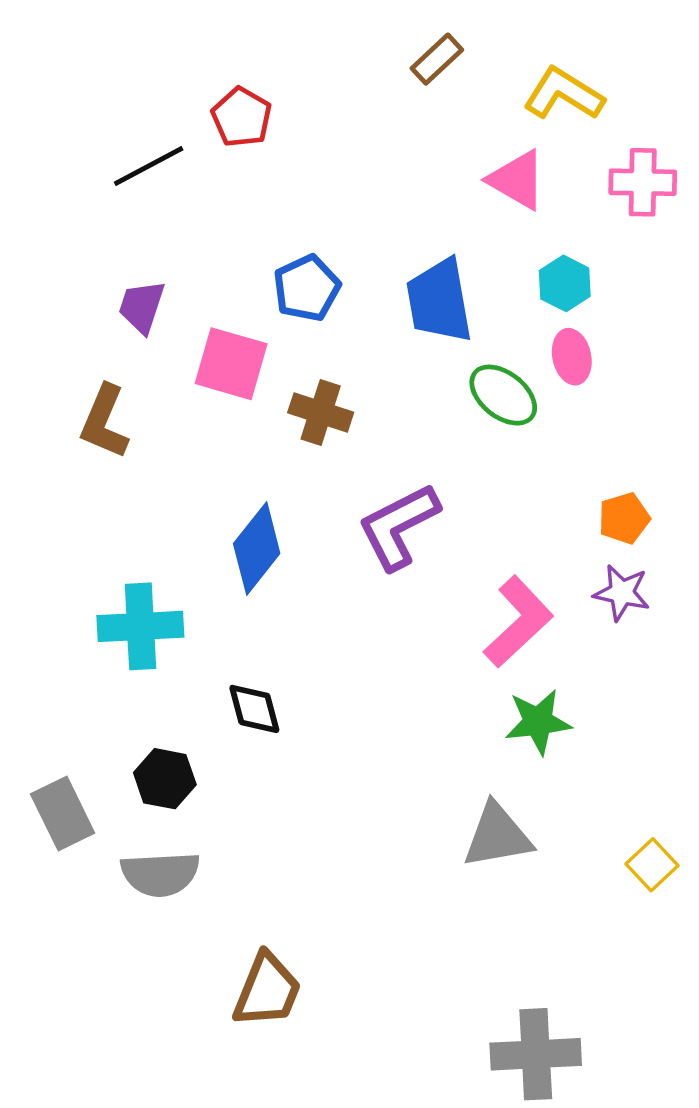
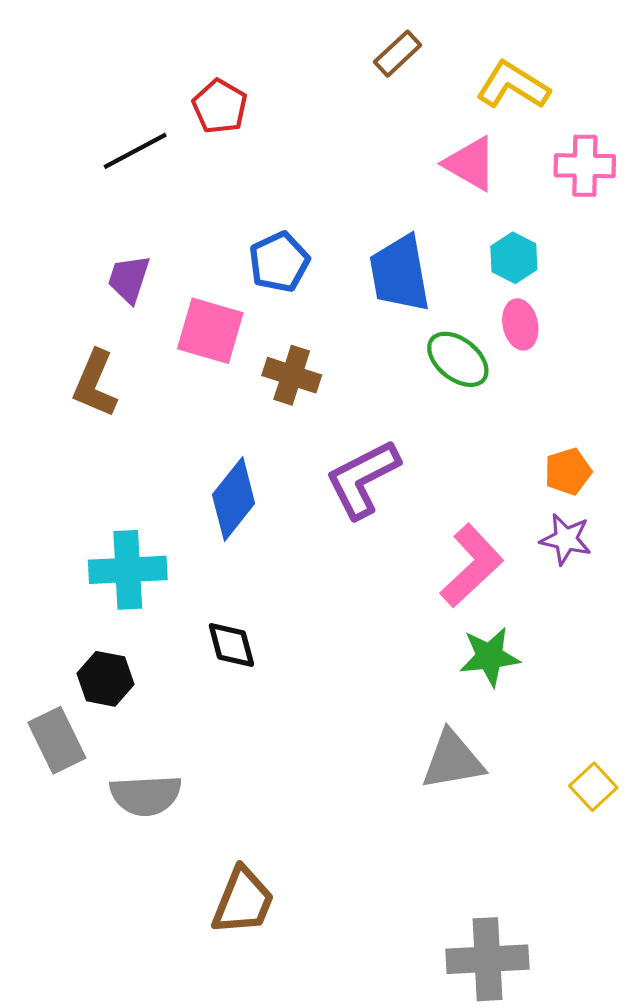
black hexagon: (165, 779) -> (106, 679), moved

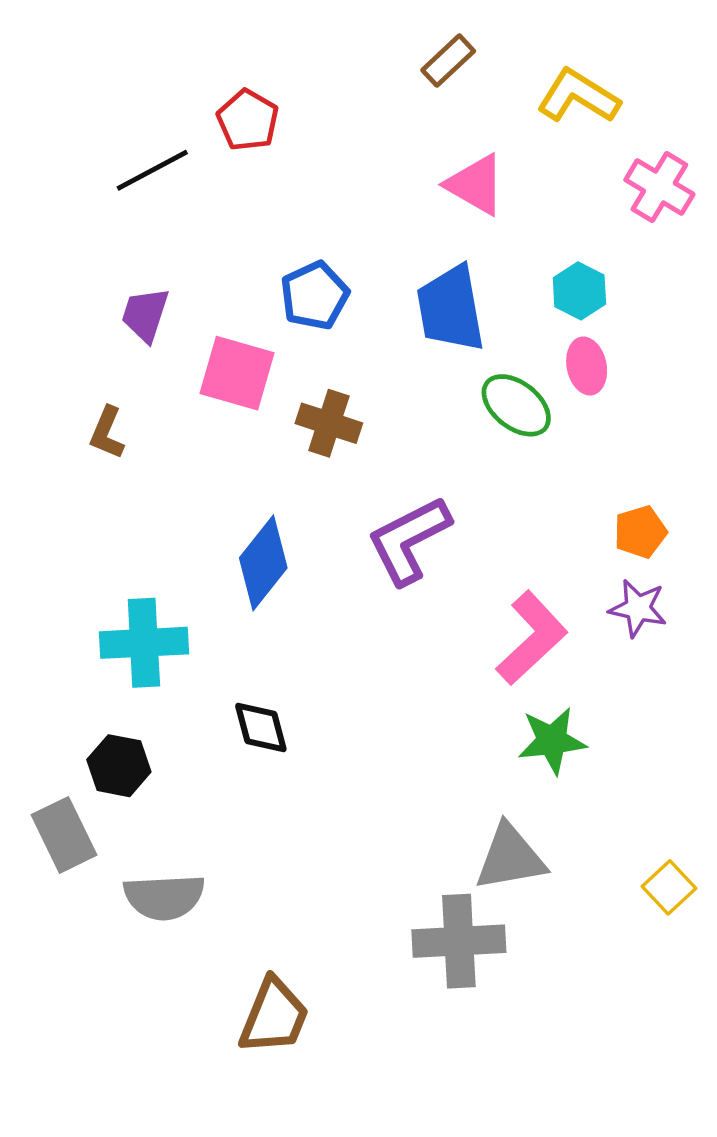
pink triangle: (471, 164) -> (476, 185), moved
pink cross: (585, 166) -> (659, 187), turned 30
brown L-shape: (95, 384) -> (107, 433), size x0.7
gray cross: (487, 959) -> (459, 941), moved

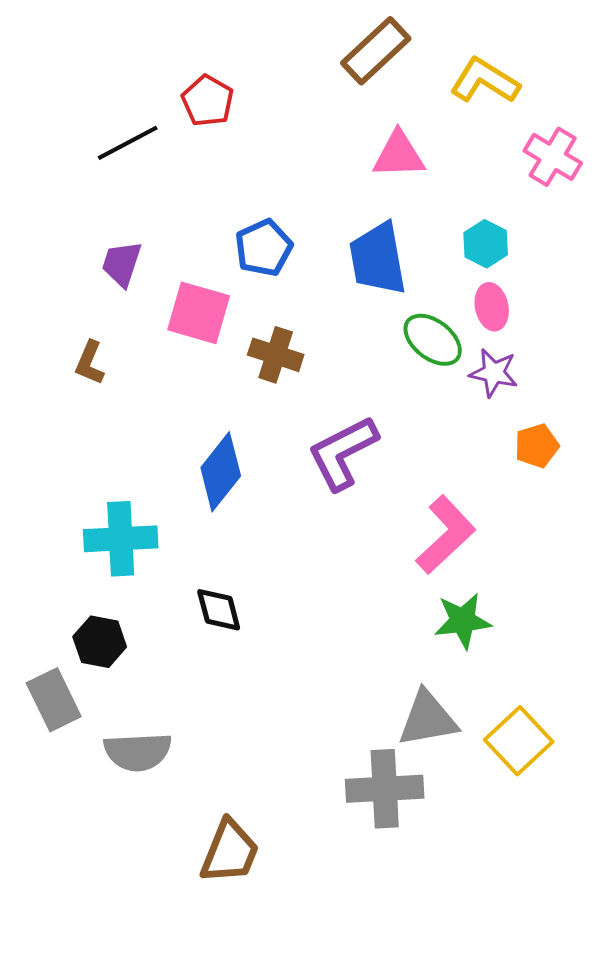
brown rectangle: (448, 61) -> (376, 51), size x1.5
pink triangle: (476, 185) -> (399, 155), turned -32
purple star: (638, 608) -> (494, 373), moved
yellow square: (669, 887) -> (519, 741), moved, size x1.5

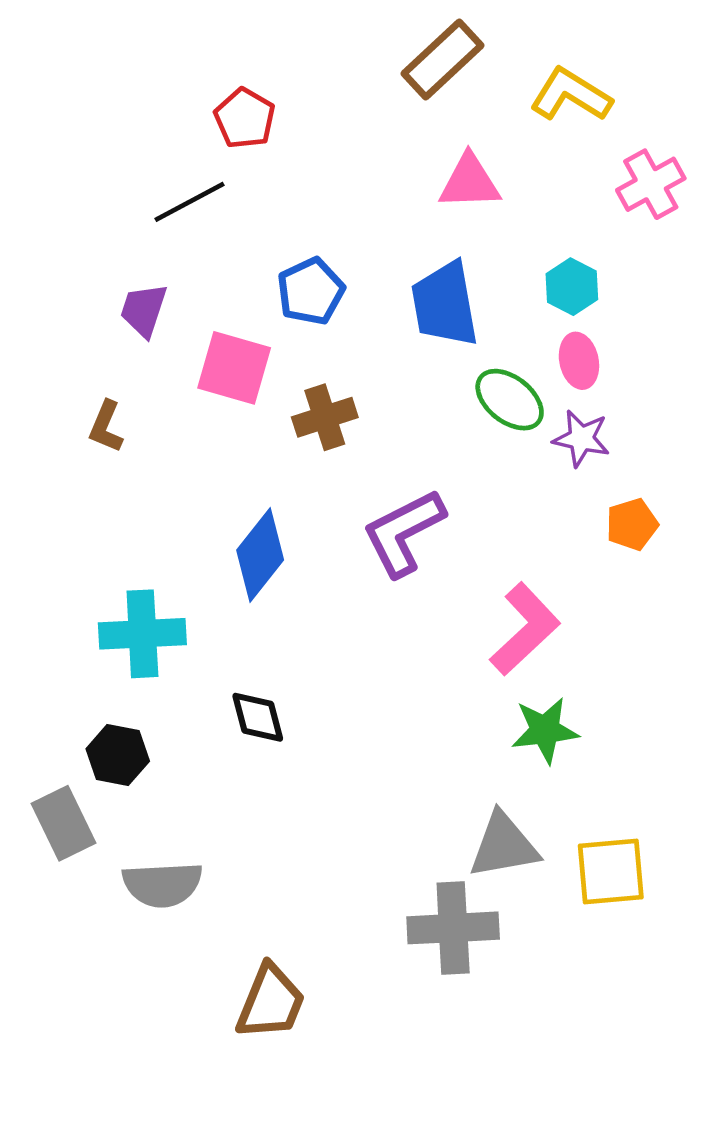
black line: (128, 143) -> (189, 202), moved
pink cross: (553, 157) -> (651, 184), turned 30
brown cross: (276, 355) -> (325, 417), turned -36
yellow square: (519, 741) -> (611, 871), turned 38

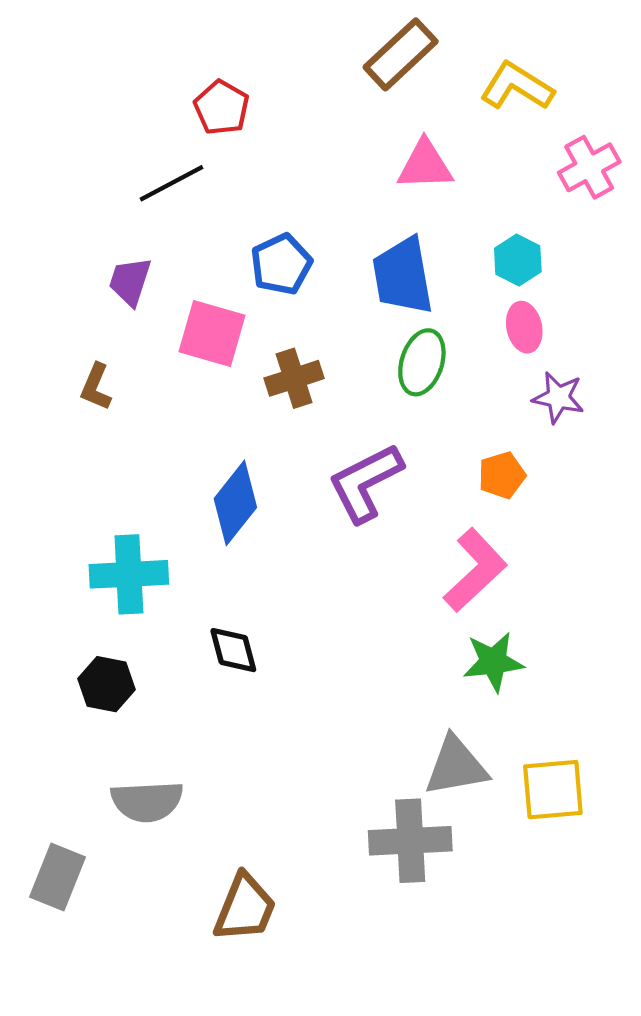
green ellipse: (510, 400) -> (422, 362), moved, turned 70
purple star: (581, 438) -> (558, 397), moved
orange pentagon: (632, 524) -> (502, 475), moved
gray rectangle: (64, 823) -> (57, 877), moved, turned 48

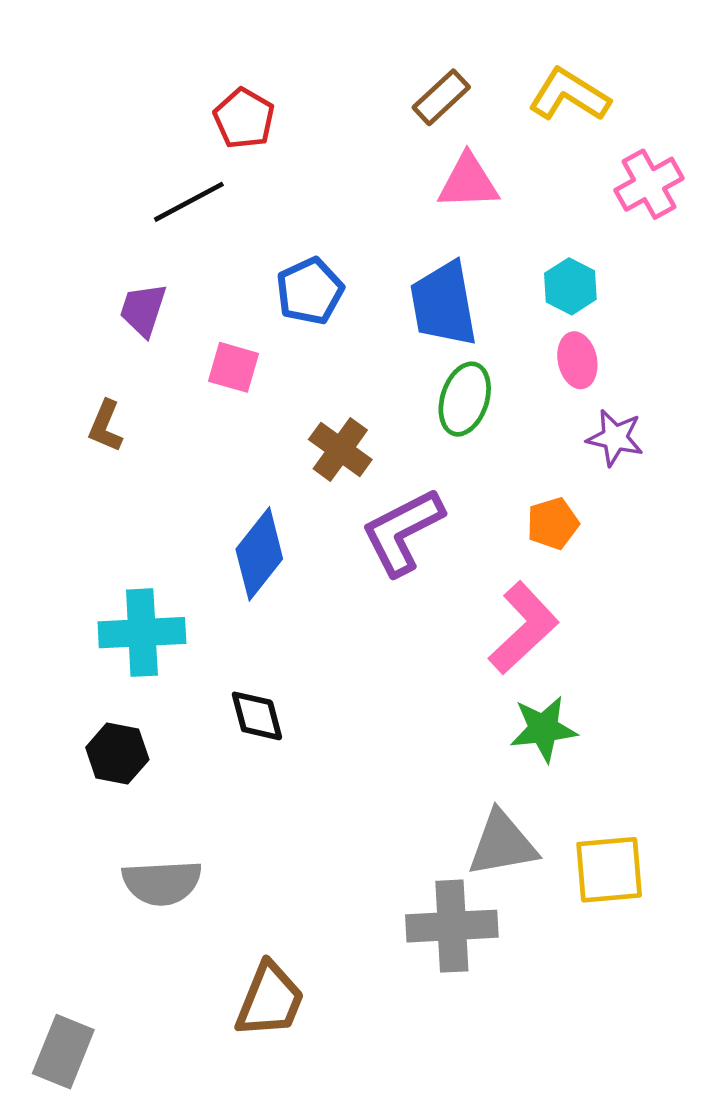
brown rectangle: (401, 54) -> (441, 97), moved, size x0.7
pink square: (212, 334) -> (233, 367), size x0.7
brown cross: (294, 378) -> (340, 449), moved, turned -36
gray rectangle: (57, 877) -> (63, 1052), moved

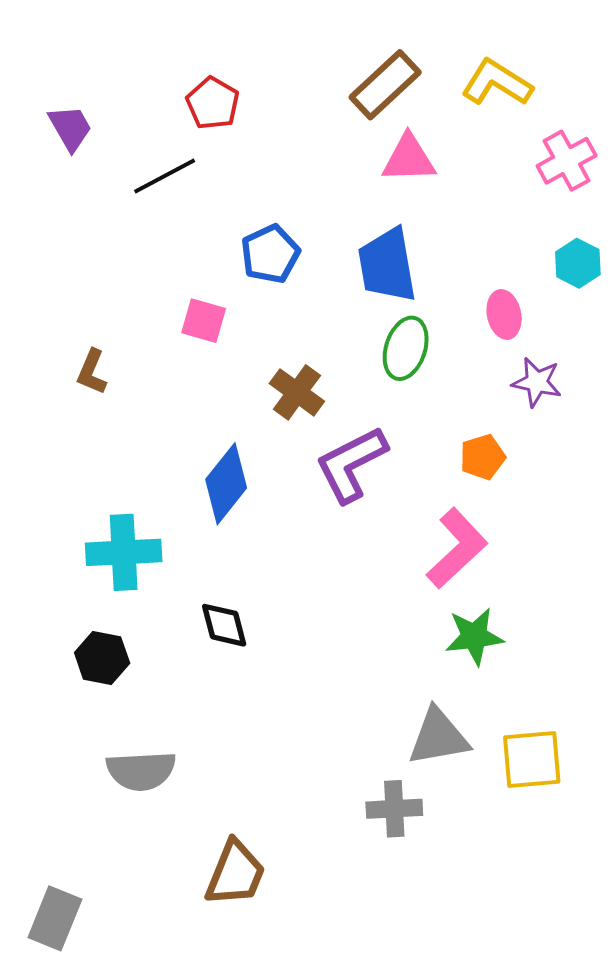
brown rectangle: (441, 97) -> (385, 85), size x1.4
cyan hexagon: (570, 286) -> (578, 263), moved
purple trapezoid: (143, 310) -> (70, 128), moved, turned 132
gray cross: (452, 926) -> (394, 809), size x0.7

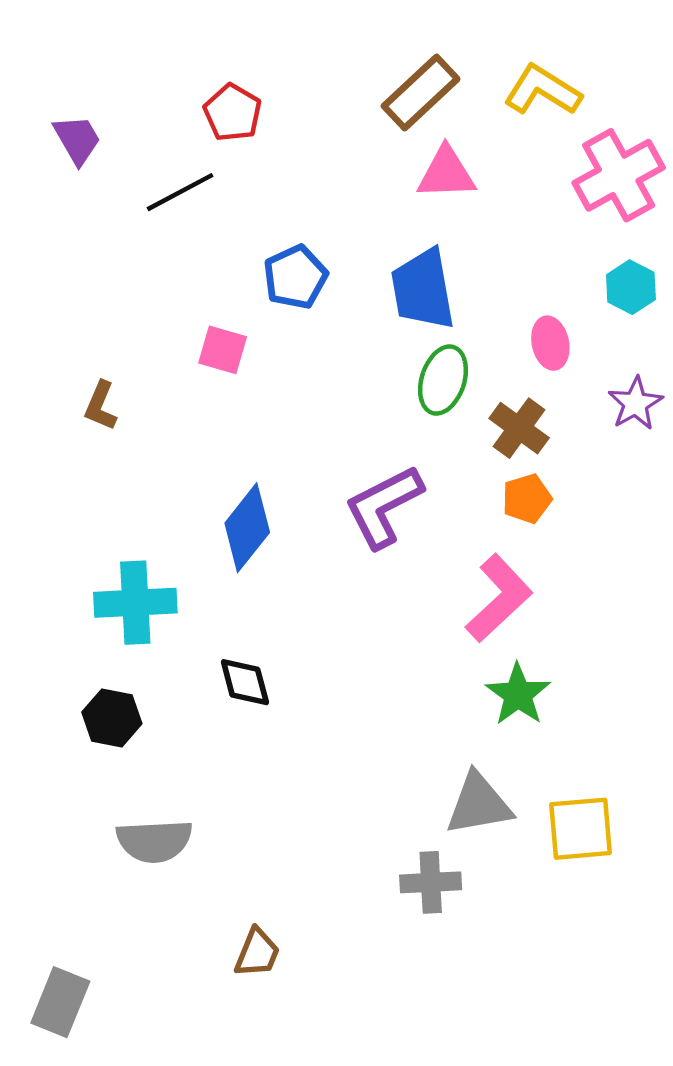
pink cross: (567, 161) -> (619, 175), size x1.4
purple star: (537, 382) -> (635, 404), moved, turned 30
brown cross: (297, 392) -> (519, 428), moved
green star: (474, 636) -> (518, 694), turned -30
brown trapezoid: (235, 873) -> (257, 953), size x0.7

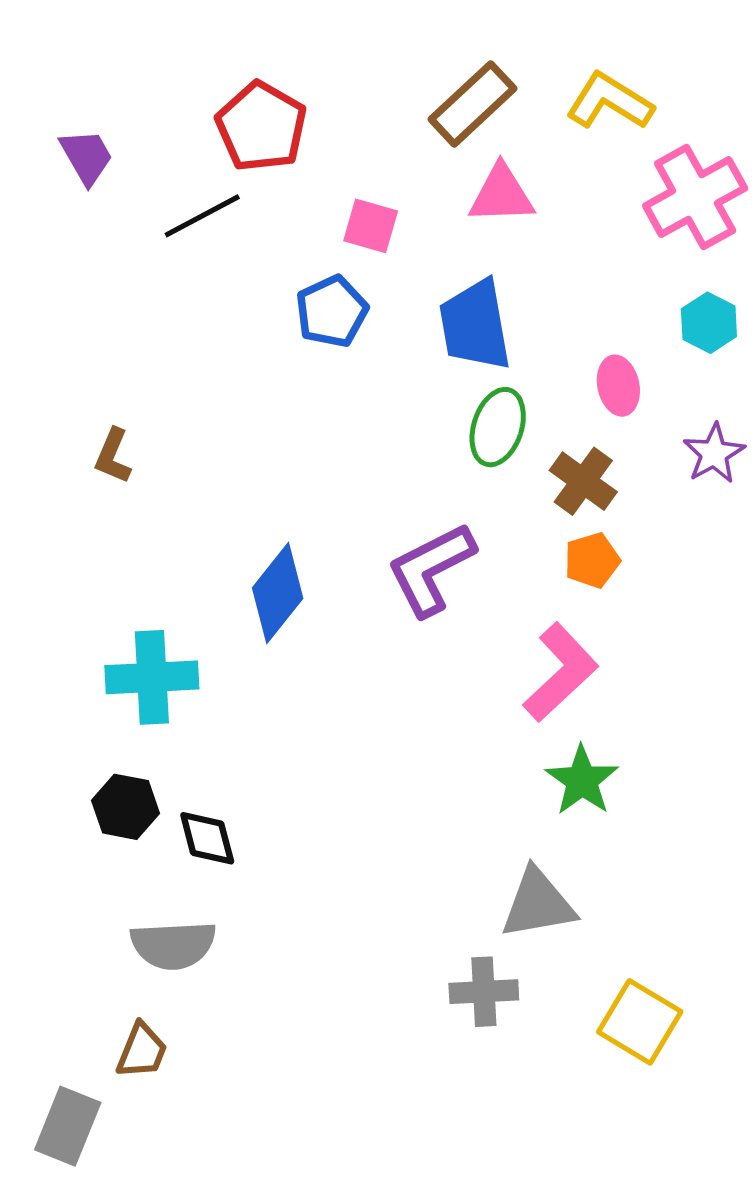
red pentagon: (233, 113) -> (261, 127), size x1.4
pink square: (223, 350) -> (371, 226), moved
black diamond: (245, 682) -> (207, 838), moved
yellow square: (581, 829) -> (640, 1022), moved, turned 36
brown trapezoid: (257, 953) -> (142, 1051), moved

